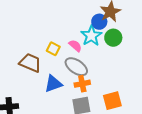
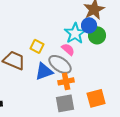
blue circle: (99, 22) -> (89, 25), moved
pink semicircle: (75, 46) -> (68, 49), moved
blue triangle: (53, 84) -> (44, 71), moved

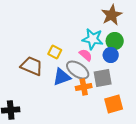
blue circle: (89, 25) -> (111, 55), moved
cyan star: (75, 33) -> (93, 39), turned -30
gray square: (65, 103) -> (103, 78), moved

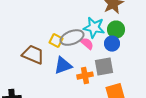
gray ellipse: (78, 70) -> (72, 38), moved, turned -55

